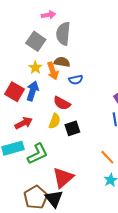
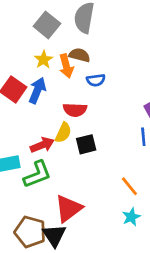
red semicircle: (62, 103) -> (75, 110), turned -30
red arrow: (24, 123) -> (42, 145), moved
brown pentagon: (36, 197) -> (30, 232), turned -30

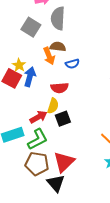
yellow star: (43, 60) -> (19, 65), moved
black square: (86, 144) -> (63, 119), moved
brown pentagon: (30, 232) -> (37, 164), moved

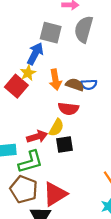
gray square: (31, 27) -> (51, 33), turned -30
brown semicircle: (58, 47) -> (75, 85), moved
orange arrow: (49, 56) -> (55, 80), moved
blue arrow: (30, 77) -> (35, 54), moved

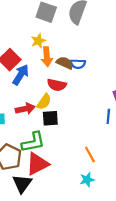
blue arrow: (35, 54) -> (21, 75), moved
yellow star: (28, 73) -> (38, 41), moved
green L-shape: (31, 162) -> (33, 142), moved

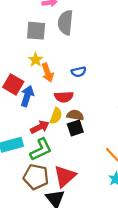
brown semicircle: (65, 63) -> (75, 115), moved
black square: (50, 118) -> (75, 128), moved
green L-shape: (33, 142) -> (41, 149), moved

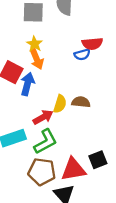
orange arrow: (48, 73) -> (37, 59), moved
red semicircle: (64, 97) -> (92, 44), moved
black square: (75, 128) -> (98, 160), moved
red triangle: (65, 176) -> (73, 169), turned 35

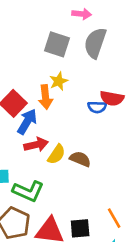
yellow star: (34, 44) -> (59, 81), moved
red arrow: (43, 117) -> (36, 145), moved
green L-shape: (46, 142) -> (28, 191), turned 36

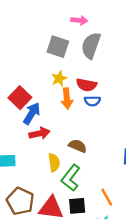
orange arrow: (45, 97) -> (67, 98), moved
red semicircle: (112, 98) -> (86, 85), moved
yellow semicircle: (56, 154) -> (54, 163), moved, turned -42
green L-shape: (28, 191) -> (71, 178), moved, turned 104

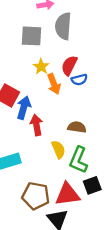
red semicircle: (86, 85) -> (69, 65), turned 120
red arrow: (39, 133) -> (36, 125), turned -72

